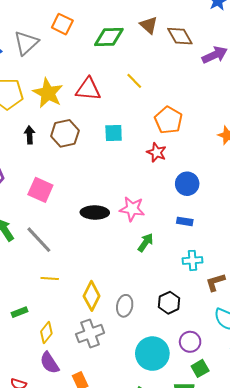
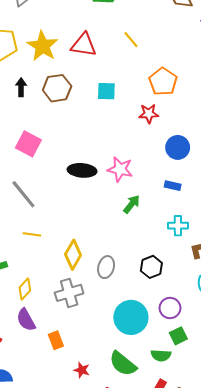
red star: (157, 152) -> (149, 114), turned -30

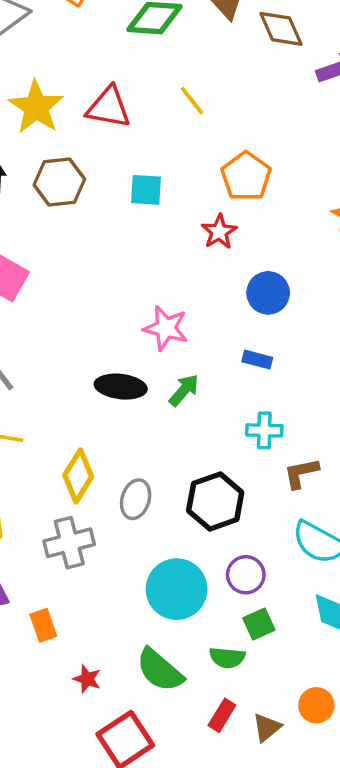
red star: (149, 114) -> (219, 232), turned -30
black ellipse: (82, 170) -> (121, 387), moved
black hexagon: (151, 267) -> (215, 501), size x1.4

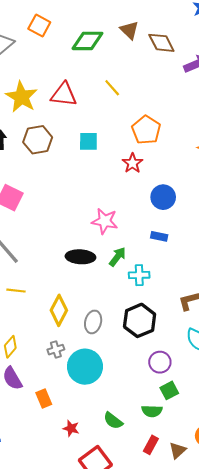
cyan cross: (264, 430) -> (139, 275), moved
gray cross: (69, 543) -> (56, 350), size x0.6
cyan circle: (177, 589) -> (85, 367), moved
green semicircle: (160, 670) -> (113, 421), size x0.7

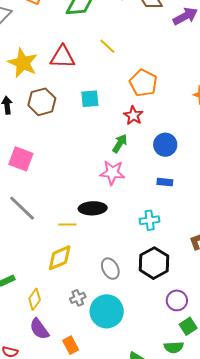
green arrow: (117, 257) -> (120, 143), moved
yellow line: (16, 291) -> (67, 225), moved
yellow diamond: (59, 310) -> (60, 258), moved, turned 44
gray ellipse: (93, 322) -> (110, 269), turned -35

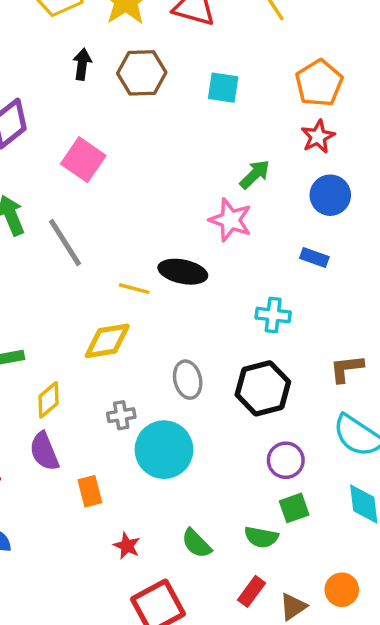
red star: (133, 115) -> (318, 137), moved

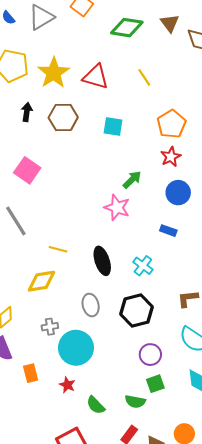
black ellipse: (183, 272) -> (102, 261), moved, turned 60
cyan cross: (273, 315) -> (143, 266), turned 30
red star: (127, 546) -> (67, 385), moved

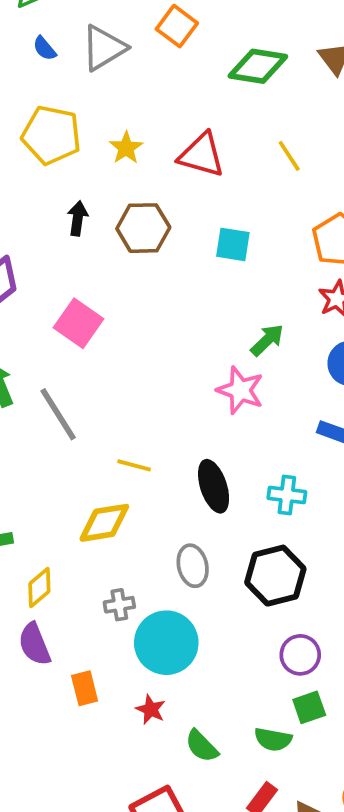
yellow star: (54, 73) -> (126, 148), size x0.6
cyan cross: (143, 266) -> (287, 495), turned -30

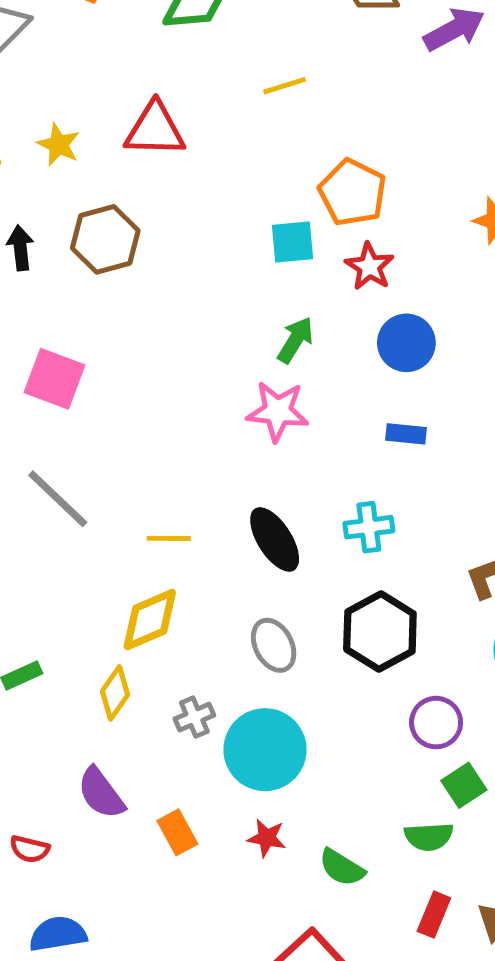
yellow line: (289, 156) -> (284, 86), moved, turned -60
cyan square: (233, 244) -> (293, 242), moved
yellow diamond: (39, 588) -> (115, 693), moved

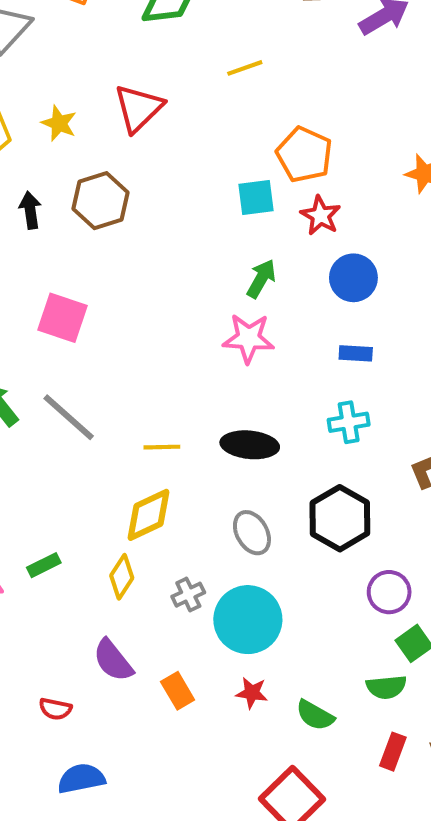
red triangle: (155, 130) -> (139, 108), turned -44
cyan cross: (369, 527) -> (349, 422), moved
black ellipse: (275, 539) -> (250, 445), turned -50

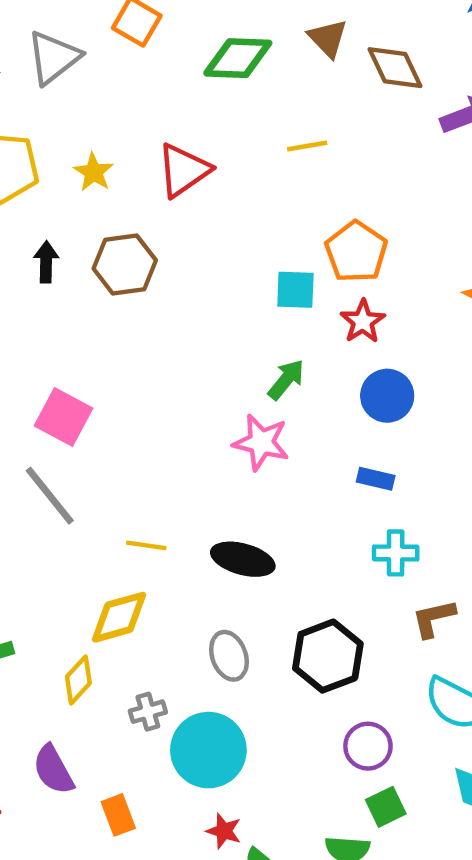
pink square: (62, 318) -> (64, 417), moved
cyan cross: (349, 422) -> (396, 553), moved
red star: (252, 693) -> (224, 831), moved

